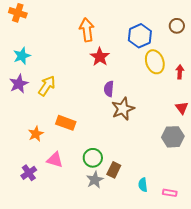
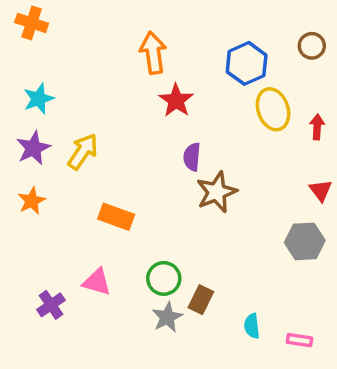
orange star: (36, 134) -> (32, 201), moved

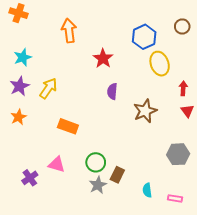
orange arrow: (153, 53) -> (69, 31), moved
red arrow: (317, 127) -> (183, 88), moved
brown star: (217, 192) -> (145, 111), moved
gray hexagon: (305, 241) -> (178, 154), moved

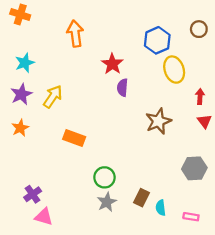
purple semicircle: (112, 91) -> (122, 88), moved
pink triangle: (57, 164) -> (44, 217), moved
brown rectangle: (117, 175) -> (142, 198), moved

